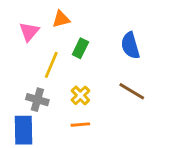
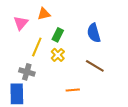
yellow cross: (80, 95) -> (58, 55), moved
orange line: (80, 125) -> (73, 90), moved

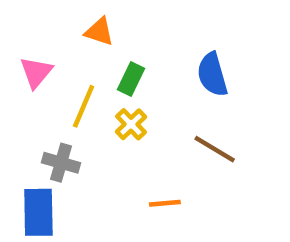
orange triangle: (44, 14) -> (99, 32), turned 32
pink triangle: (21, 23) -> (36, 72), moved

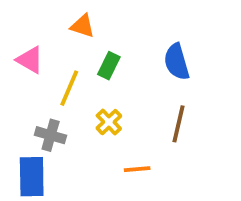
pink triangle: (36, 72) -> (30, 60), turned -40
yellow cross: (131, 124) -> (109, 122), moved
brown line: (215, 149) -> (178, 124), turned 72

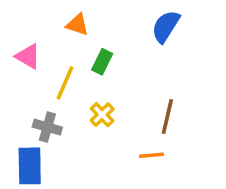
blue semicircle: (177, 62) -> (166, 26), moved, turned 48
orange line: (137, 169) -> (152, 155), moved

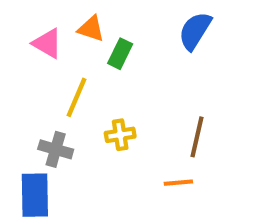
pink triangle: (28, 56) -> (47, 43), moved
green rectangle: (102, 62) -> (120, 54), moved
yellow cross: (102, 115) -> (120, 135), turned 35

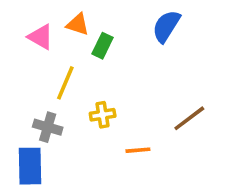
brown line: (197, 137) -> (189, 118), moved, turned 40
orange line: (178, 183) -> (138, 150), moved

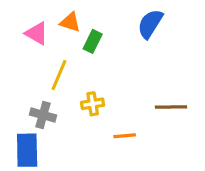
brown line: (189, 118) -> (171, 107), turned 36

